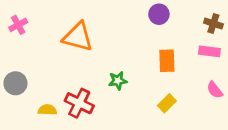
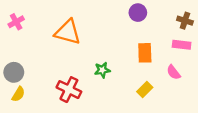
pink semicircle: (215, 90) -> (173, 72), moved
yellow semicircle: (47, 110) -> (18, 94), moved, turned 119

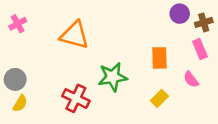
purple circle: (138, 13) -> (180, 14), moved
brown cross: (185, 21) -> (204, 22), turned -35
pink rectangle: (182, 45) -> (200, 49), turned 60
green star: (102, 70) -> (113, 77), size x1.6

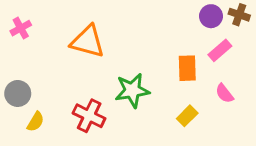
brown cross: (204, 22) -> (239, 15), moved, turned 36
pink rectangle: (200, 49) -> (220, 50), moved, turned 72
yellow semicircle: (20, 103) -> (36, 122), moved

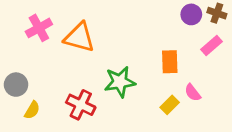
pink cross: (21, 28) -> (39, 28), moved, size x1.4
pink rectangle: (220, 50) -> (211, 45), moved
pink semicircle: (224, 93) -> (193, 93), moved

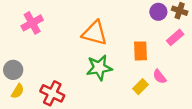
orange triangle: (79, 37) -> (95, 33), moved
red cross: (81, 105) -> (52, 93), moved
yellow semicircle: (32, 110) -> (18, 91), moved

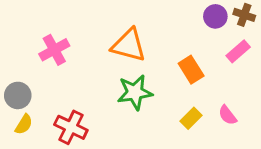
pink cross: (32, 23) -> (54, 50), moved
orange rectangle: (140, 51) -> (191, 70), turned -30
pink semicircle: (159, 77) -> (228, 115), moved

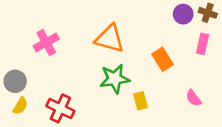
pink rectangle: (238, 51) -> (203, 44), turned -36
yellow rectangle: (191, 118) -> (141, 101), moved, turned -60

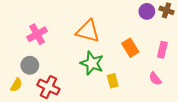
pink rectangle: (203, 44) -> (162, 50), moved
green star: (115, 79) -> (92, 63), turned 30
gray circle: (15, 81) -> (30, 65), moved

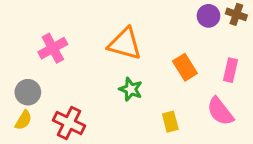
green star: (92, 63) -> (131, 89), size x0.7
gray circle: (30, 65) -> (28, 92), moved
pink semicircle: (155, 79) -> (220, 111), size x1.5
yellow rectangle: (113, 81) -> (170, 122), moved

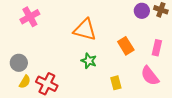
pink cross: (53, 48) -> (30, 17), moved
yellow semicircle: (23, 120) -> (25, 82), moved

